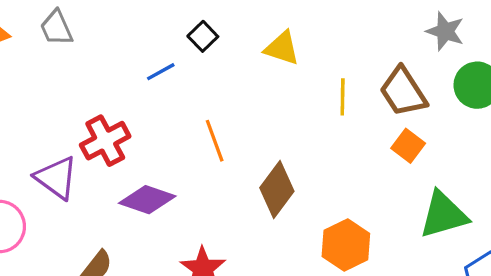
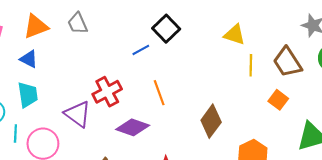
black square: (203, 36) -> (166, 29), size x1.5
yellow triangle: (282, 48) -> (234, 35), moved
orange line: (215, 141) -> (159, 93), moved
orange square: (408, 146) -> (278, 100), moved

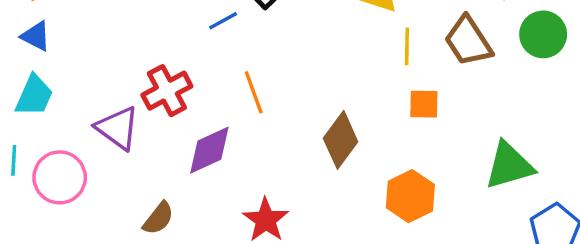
cyan trapezoid: (28, 95) -> (34, 96), turned 32
orange square: (278, 100) -> (424, 104), moved, turned -36
purple diamond: (133, 127) -> (209, 150), turned -44

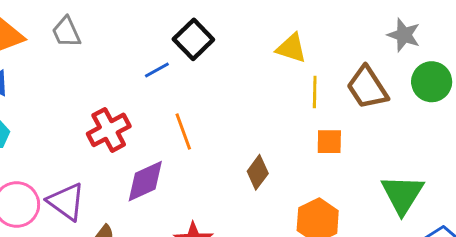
purple triangle: (118, 128) -> (66, 202), moved
brown diamond: (341, 140) -> (258, 172), size x0.7
green triangle: (509, 165) -> (402, 194), turned -42

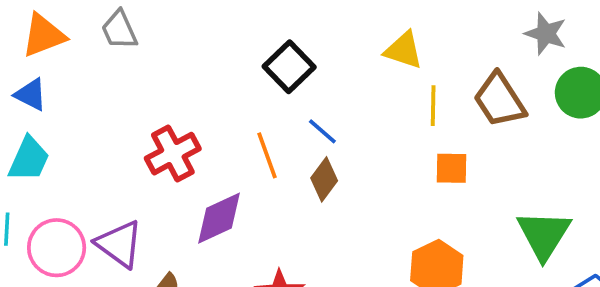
black square: (193, 39) -> (289, 67), moved
blue line: (157, 70) -> (322, 131), moved, turned 70
brown diamond: (258, 172) -> (324, 179), moved

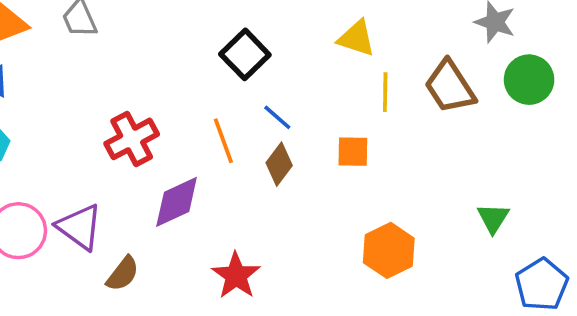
orange square: (452, 168) -> (353, 152), moved
green triangle: (544, 235) -> (493, 218), size x0.6

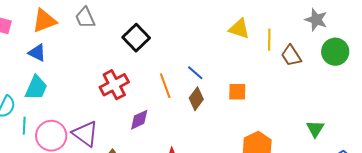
black square: (245, 54) -> (136, 38), moved
brown trapezoid: (450, 87) -> (291, 56), size x0.7
yellow line: (385, 92) -> (269, 40), moved
purple diamond: (177, 202) -> (139, 120), size x0.7

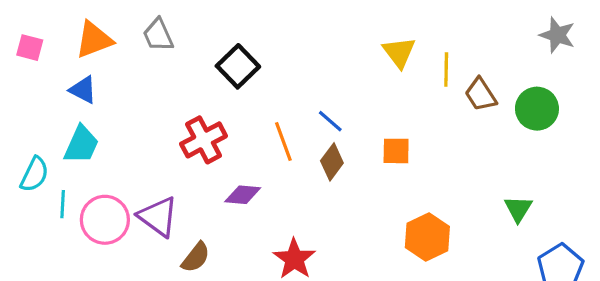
gray star: (316, 20) -> (557, 35), moved
yellow triangle: (239, 29) -> (399, 52), turned 35
green circle: (335, 52) -> (537, 109), moved
purple diamond: (139, 120) -> (243, 195), turned 30

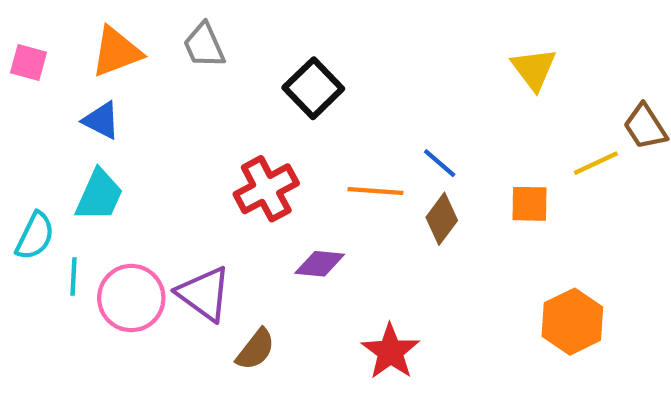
yellow line: (446, 69) -> (596, 163), moved, turned 64
orange line: (283, 142) -> (375, 191), turned -66

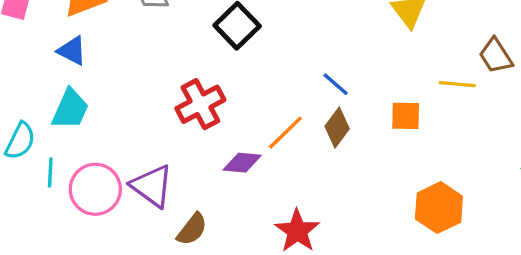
yellow line: (596, 163) -> (457, 84), turned 30
orange line: (375, 191) -> (285, 133), moved, turned -48

